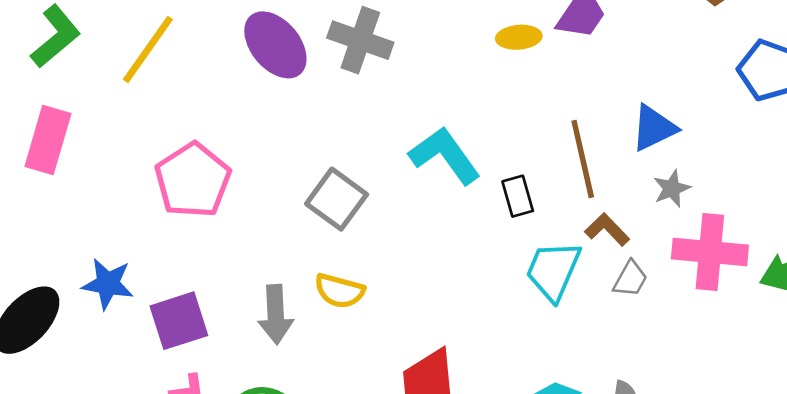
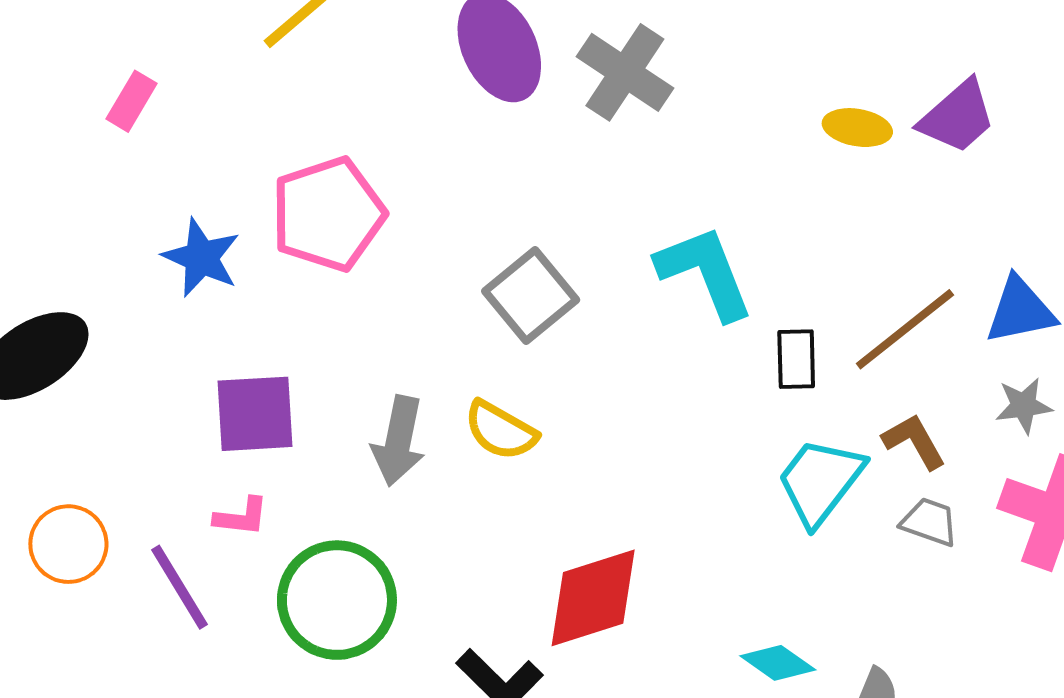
pink rectangle: (48, 140) -> (132, 101), size x0.6
brown line: (583, 159) -> (905, 329), turned 50
gray trapezoid: (630, 279) -> (930, 522), turned -114
blue star: (108, 284) -> (201, 258), moved

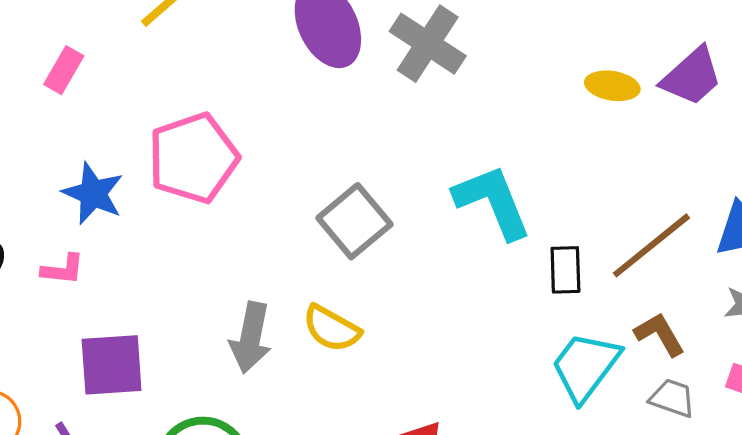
pink rectangle: (132, 101) -> (64, 70), moved
purple square: (255, 414) -> (112, 365), moved
pink L-shape: (241, 517) -> (63, 269), moved

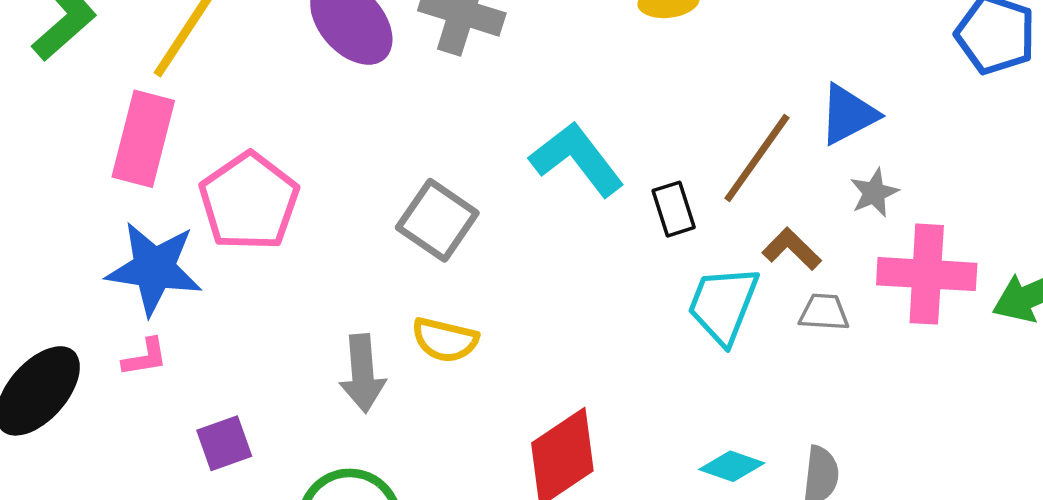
pink rectangle: (64, 70) -> (143, 139), moved, size x1.8
blue star: (93, 193) -> (154, 268), size x1.4
purple square: (112, 365) -> (224, 443), size x0.7

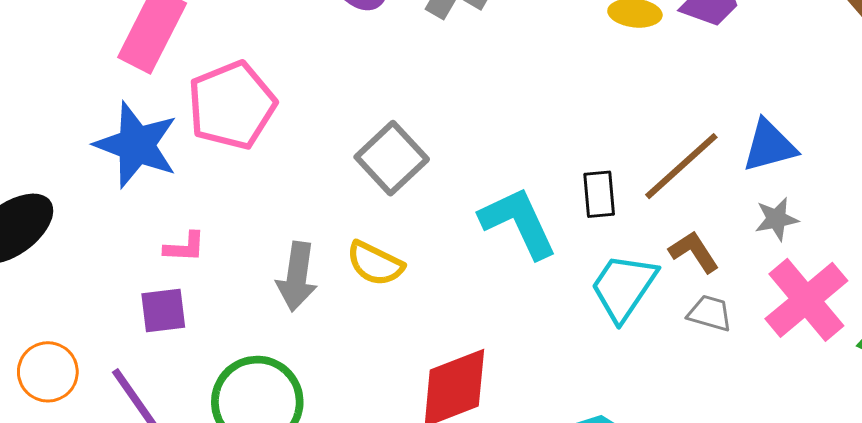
cyan L-shape: (577, 159) -> (518, 223), moved
pink cross: (927, 274) -> (806, 300), turned 34
pink L-shape: (145, 357) -> (185, 247), moved

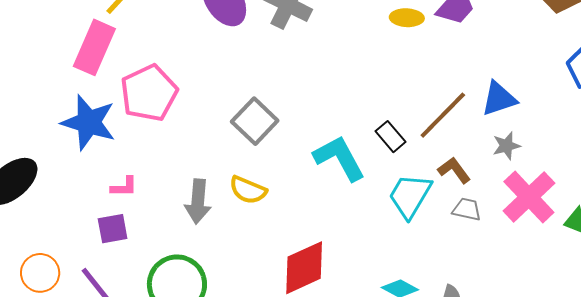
black rectangle: (599, 194) -> (391, 137), turned -32

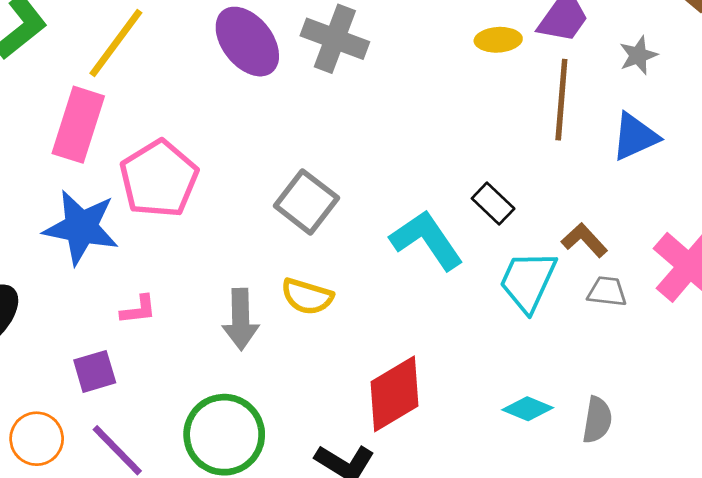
brown line: (443, 115) -> (561, 100), moved, turned -34
gray star: (506, 146) -> (638, 55), moved
purple square: (113, 229) -> (95, 371), moved

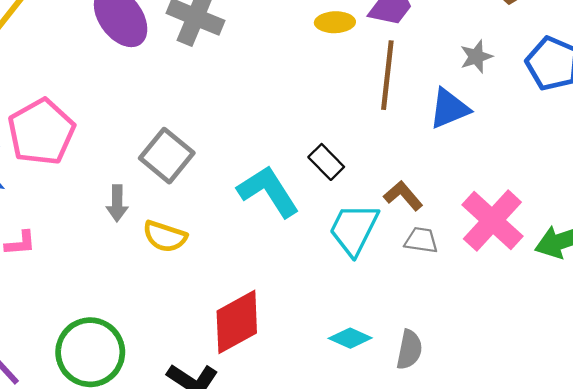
gray star: (638, 55) -> (476, 57), moved
gray arrow: (241, 319) -> (117, 203), moved, size x0.7

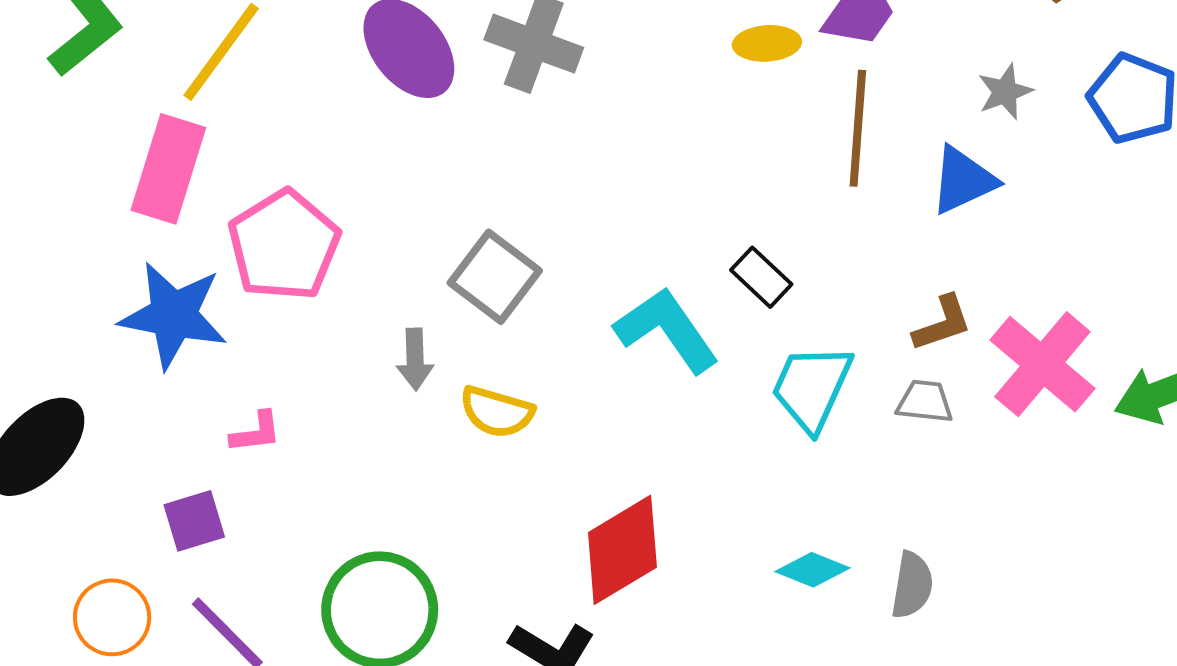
brown L-shape: (403, 196) -> (942, 323), moved, turned 114

